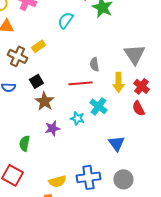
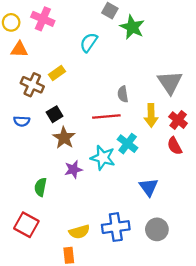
cyan star: (77, 118) -> (103, 158), size x1.5

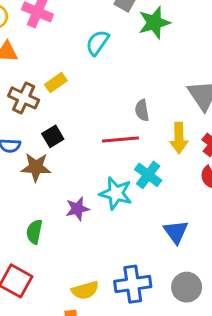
green star: (132, 27) -> (154, 23), turned 30
brown star: (64, 138) -> (36, 167), moved, turned -30

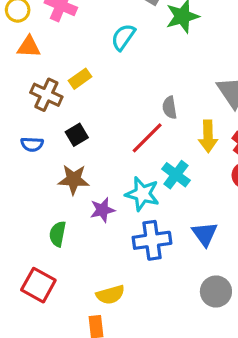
red line: (120, 140) -> (147, 138), turned -40
brown star: (36, 167) -> (74, 180), moved
blue cross: (133, 284) -> (152, 240), moved

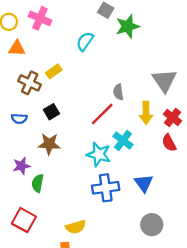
purple star: (102, 210) -> (22, 166), moved

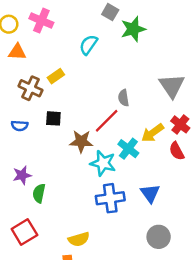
black square: (51, 112) -> (53, 118), turned 35
yellow arrow: (146, 113) -> (153, 133), moved, turned 55
brown star: (49, 144) -> (81, 141), moved
red square: (24, 220) -> (24, 232), turned 30

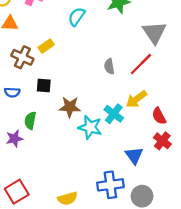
gray triangle: (172, 86) -> (154, 32), moved
red line: (107, 121) -> (141, 64), moved
red cross: (180, 124) -> (162, 141), moved
green semicircle: (39, 193) -> (30, 121), moved
blue cross: (110, 198) -> (110, 185), moved

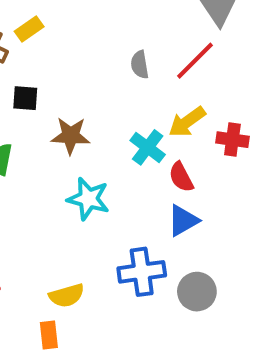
red semicircle: (159, 116) -> (181, 177), moved
cyan star: (90, 127) -> (88, 199), moved
red cross: (162, 141) -> (232, 140), moved, turned -30
blue triangle: (134, 156) -> (183, 221), turned 36

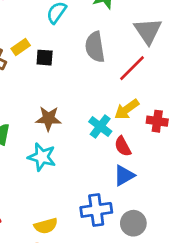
gray semicircle: (140, 65) -> (95, 47), moved, size x1.6
black square: (25, 98) -> (45, 58), moved
cyan star: (88, 199) -> (42, 157), moved

